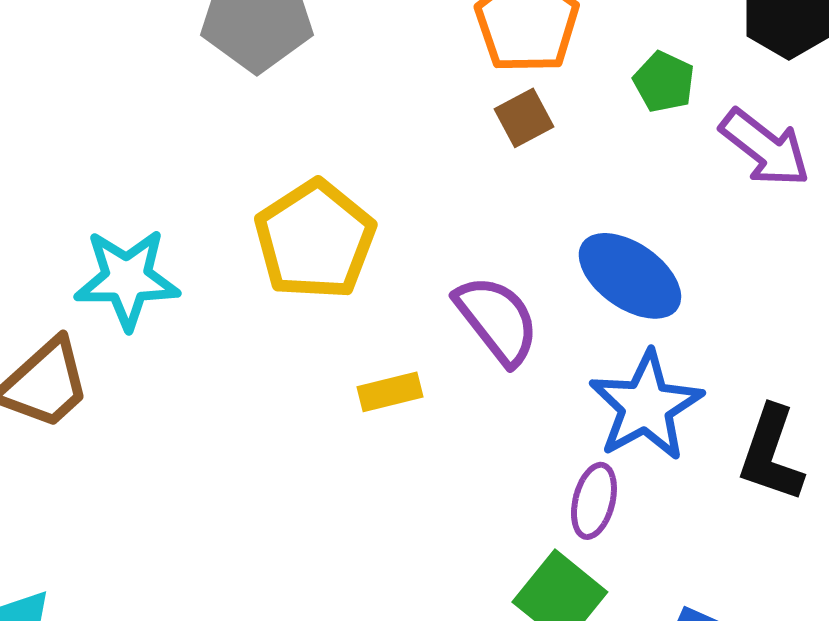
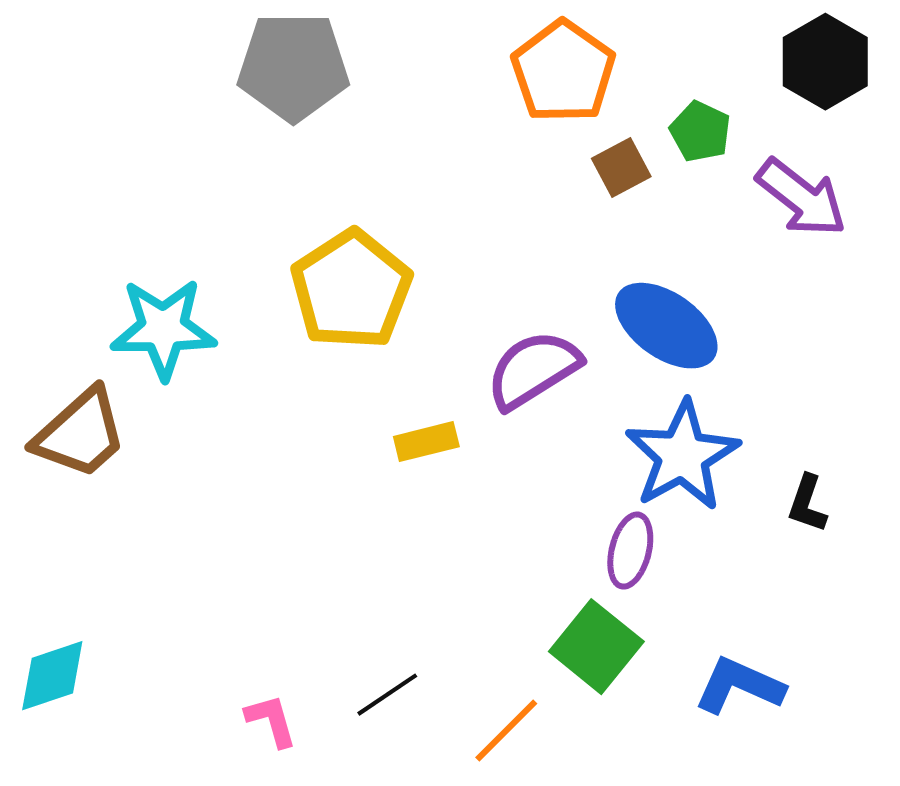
brown square: (524, 118) -> (621, 168), moved
purple semicircle: (497, 320) -> (533, 370), turned -84
black L-shape: (771, 454) -> (807, 504), size x0.6

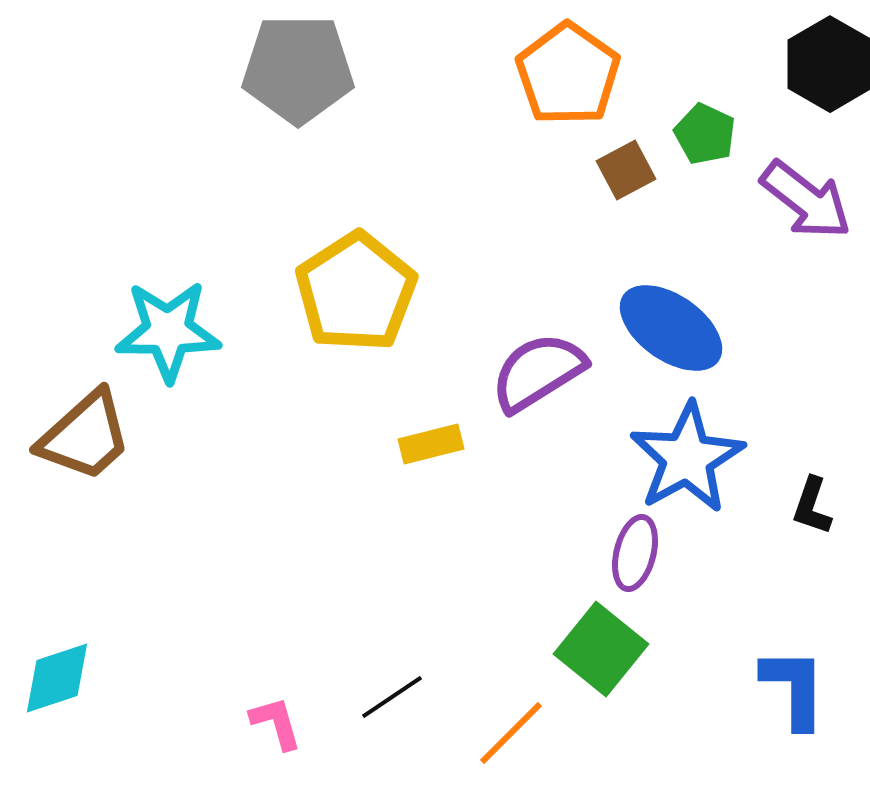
blue L-shape: (739, 686) -> (794, 688), moved, turned 66

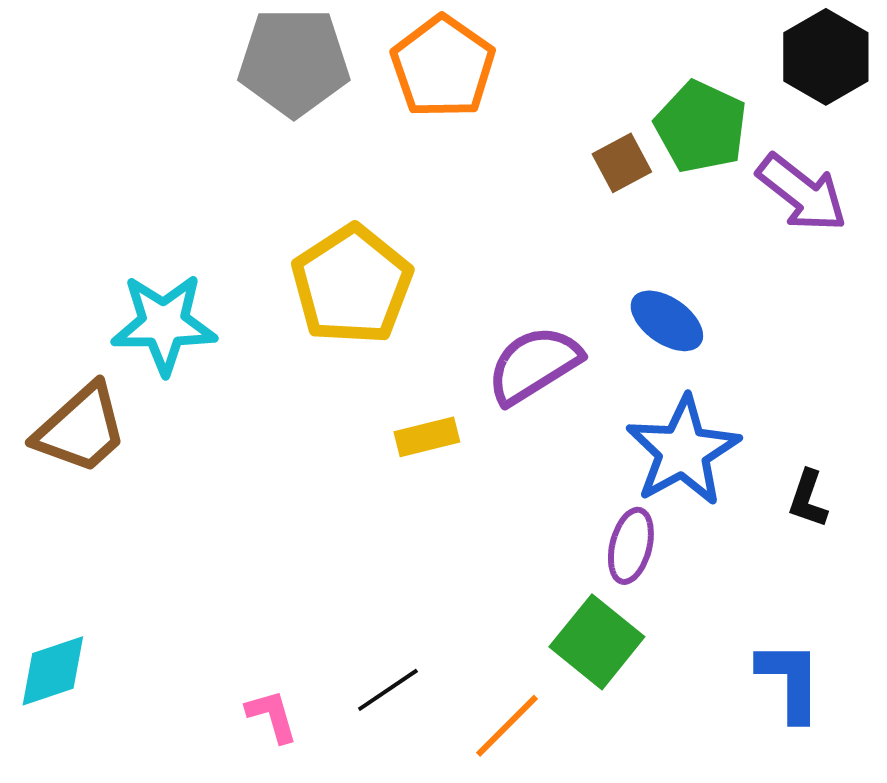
orange pentagon: (568, 74) -> (443, 67), moved
green pentagon: (705, 134) -> (701, 127), size x1.5
blue ellipse: (671, 328) -> (667, 321), size x0.7

